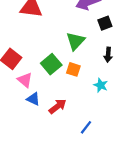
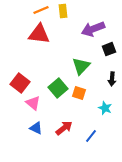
blue triangle: (33, 99) -> (36, 128), moved
blue line: (86, 127) -> (91, 136), moved

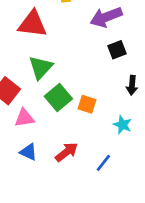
black square: (109, 49) -> (117, 50), moved
green triangle: (81, 66) -> (41, 67), moved
pink triangle: (33, 103) -> (24, 118), turned -49

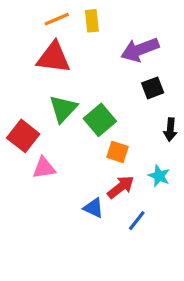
green square: (58, 97) -> (100, 120), moved
blue triangle: (28, 152) -> (94, 208), moved
red arrow: (67, 152) -> (121, 187), moved

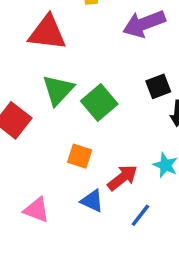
black square: (153, 88) -> (158, 86), moved
orange square: (117, 152) -> (80, 156), moved
pink triangle: (44, 168) -> (37, 210), moved, turned 30

